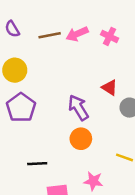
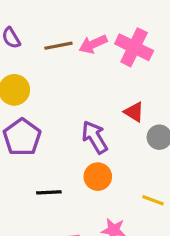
pink cross: (110, 36) -> (134, 47), size x1.6
black line: (37, 164) -> (49, 192), moved

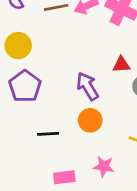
red triangle: (134, 112) -> (121, 65), turned -36

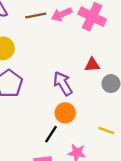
black line: (48, 134) -> (51, 134), moved, turned -54

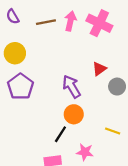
pink arrow: (62, 14) -> (70, 21), turned 126
red triangle: (92, 65) -> (99, 69), turned -32

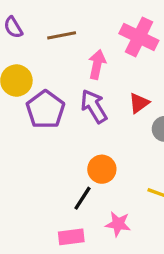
pink arrow: (70, 21) -> (97, 64), moved
purple pentagon: (20, 87) -> (45, 110), moved
purple arrow: (72, 87) -> (94, 106), moved

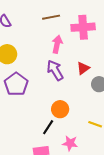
brown line: (62, 35) -> (51, 17), moved
pink cross: (139, 37) -> (83, 27), turned -30
purple pentagon: (45, 110) -> (16, 84), moved

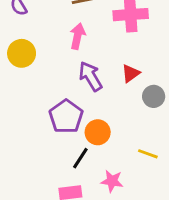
pink arrow: (57, 44) -> (78, 36), moved
purple pentagon: (16, 84) -> (66, 116), moved

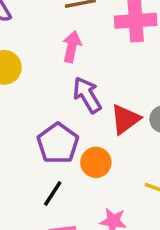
red triangle: (131, 73) -> (125, 119), moved, size x1.4
black line: (80, 158) -> (53, 193), moved

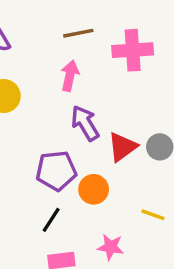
purple pentagon: (58, 143) -> (56, 171), turned 30

